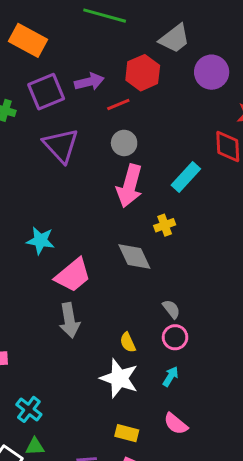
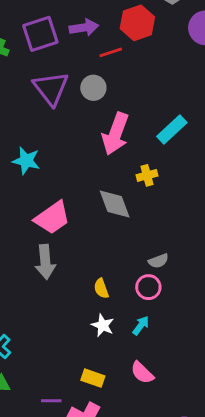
gray circle: (124, 143) -> (93, 88), moved
cyan star: (40, 241) -> (26, 161), moved
gray semicircle: (171, 309) -> (158, 261), moved, turned 102
white star: (119, 378) -> (103, 325), moved, size x0.6

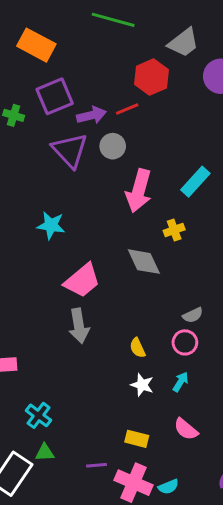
purple arrow: (84, 28) -> (91, 115), moved

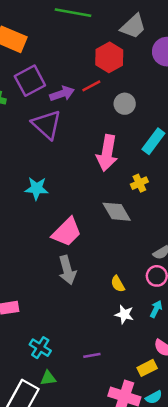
gray circle: (113, 146) -> (125, 104), moved
yellow rectangle: (137, 439) -> (147, 368), moved, turned -36
purple line: (97, 465) -> (92, 355), moved

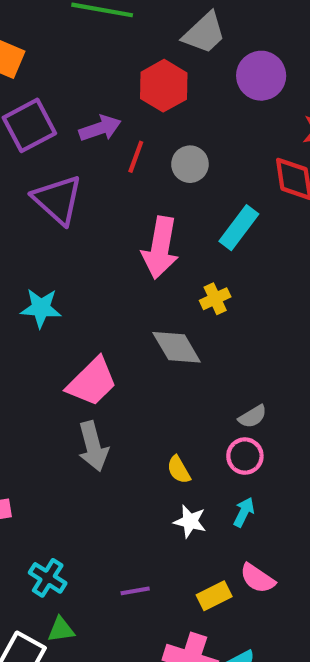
red line: (91, 86) -> (136, 157), moved, turned -42
purple arrow: (62, 94) -> (100, 128), moved
yellow rectangle: (147, 368) -> (214, 596), moved

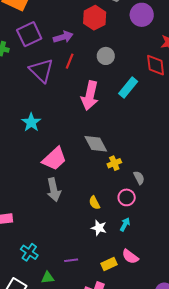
red line: (136, 157) -> (70, 61), moved
yellow cross: (215, 299) -> (114, 163), moved
cyan star: (41, 308) -> (31, 122), turned 30
gray semicircle: (253, 416) -> (139, 178), moved, turned -88
green triangle: (61, 630) -> (48, 278), moved

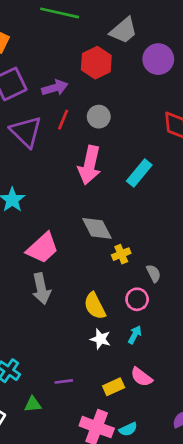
gray circle: (106, 56) -> (99, 117), moved
cyan rectangle: (128, 87) -> (139, 173), moved
yellow semicircle: (94, 203) -> (95, 306), size x1.5

